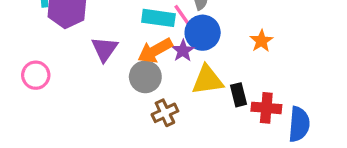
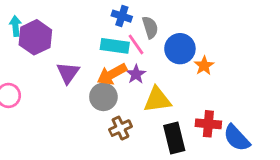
blue circle: (203, 33) -> (180, 49), moved
black rectangle: (239, 95) -> (174, 138), moved, size x1.5
blue semicircle: (299, 124) -> (237, 138), turned 132

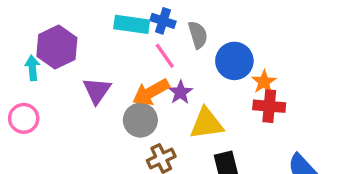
cyan arrow: (16, 26) -> (32, 68), moved
pink line: (136, 44) -> (165, 56), moved
cyan rectangle: (115, 46) -> (132, 24), moved
red cross: (208, 124) -> (269, 106), moved

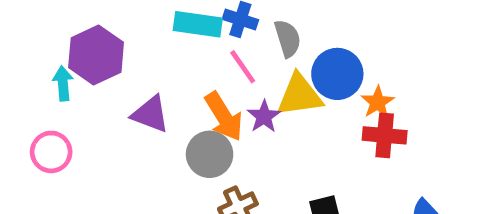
purple triangle: (97, 91) -> (150, 114), turned -44
orange arrow: (151, 92) -> (224, 116), turned -93
yellow triangle: (207, 124) -> (299, 95), moved

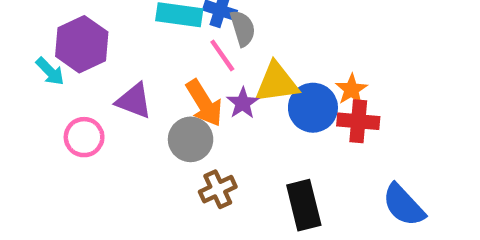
gray semicircle: (288, 38) -> (243, 28), moved
blue circle: (337, 74) -> (313, 108), moved
cyan arrow: (63, 83) -> (50, 71), turned 140
pink circle: (51, 152) -> (84, 137), moved

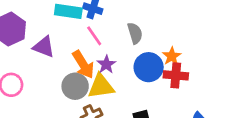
gray semicircle: (243, 28) -> (135, 33), moved
yellow triangle: (277, 83) -> (101, 86), moved
purple triangle: (134, 101) -> (44, 47), moved

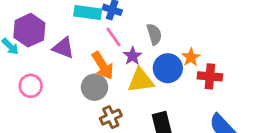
purple star: (106, 64) -> (133, 56), moved
red cross: (176, 75) -> (210, 76), moved
yellow triangle: (101, 86) -> (141, 80), moved

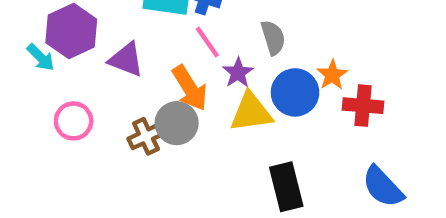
brown cross: (111, 117) -> (146, 136), moved

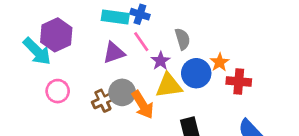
cyan arrow: (41, 57) -> (37, 51), size x1.6
purple triangle: (126, 60) -> (114, 53), moved, turned -40
orange arrow: (190, 88) -> (143, 105), moved

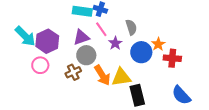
purple hexagon: (56, 35) -> (47, 41), moved
yellow triangle: (169, 86) -> (121, 77), moved
gray circle: (122, 92) -> (86, 55), moved

